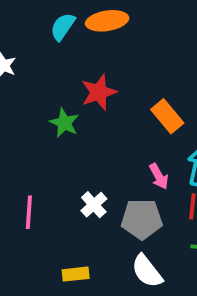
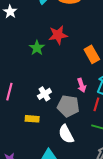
yellow rectangle: (76, 274) -> (32, 119), moved

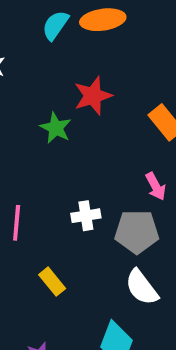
white cross: (44, 94) -> (86, 216), turned 32
yellow rectangle: (32, 119) -> (52, 282), moved, turned 56

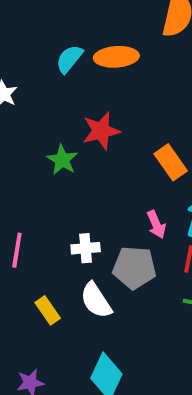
white semicircle: (142, 287) -> (96, 300), moved

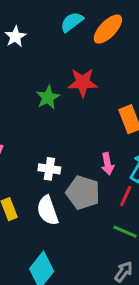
orange ellipse: (116, 57) -> (108, 29), turned -56

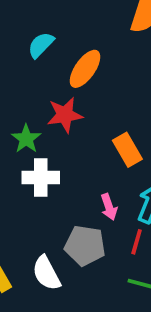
orange ellipse: (108, 29) -> (85, 69), moved
white cross: (49, 169) -> (41, 177), moved, size x1.4

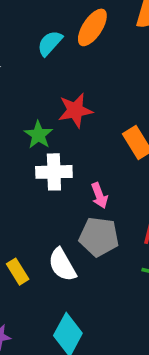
orange ellipse: (85, 69) -> (92, 27), moved
pink arrow: (109, 207) -> (99, 196), moved

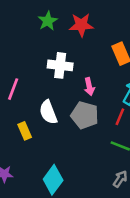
green star: (38, 135) -> (48, 21), moved
white semicircle: (62, 265) -> (48, 112), moved

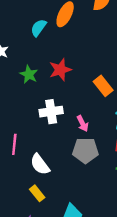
white semicircle: (48, 112) -> (40, 164), moved
yellow rectangle: (25, 131) -> (37, 193), moved

